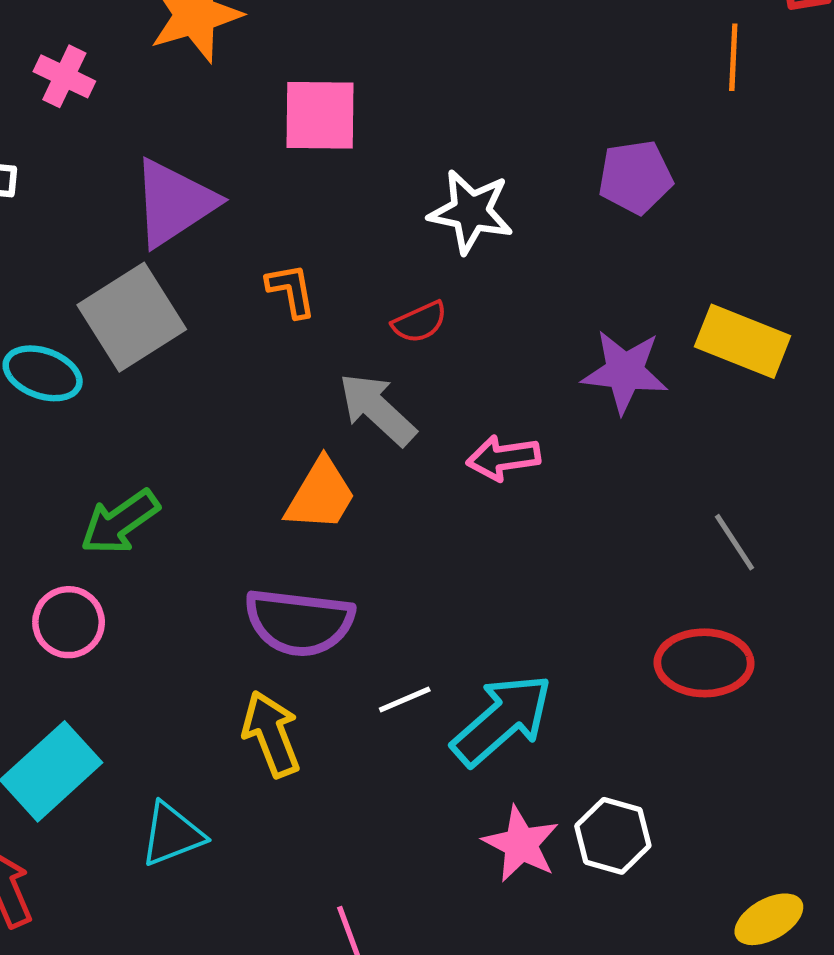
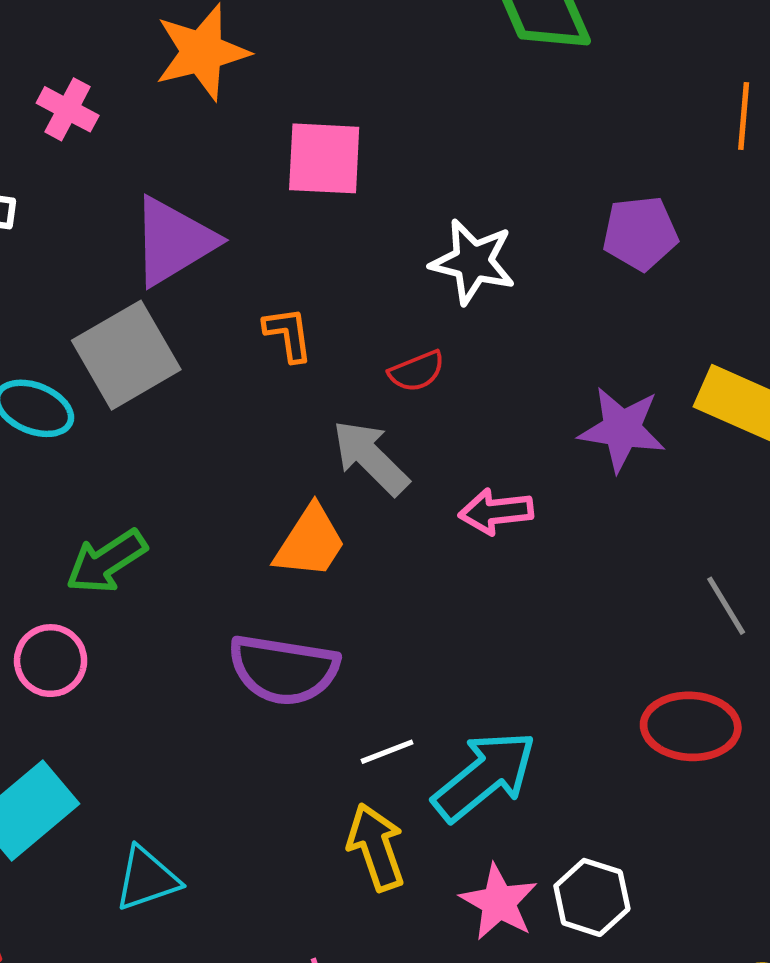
yellow arrow: (271, 734) -> (376, 847), moved

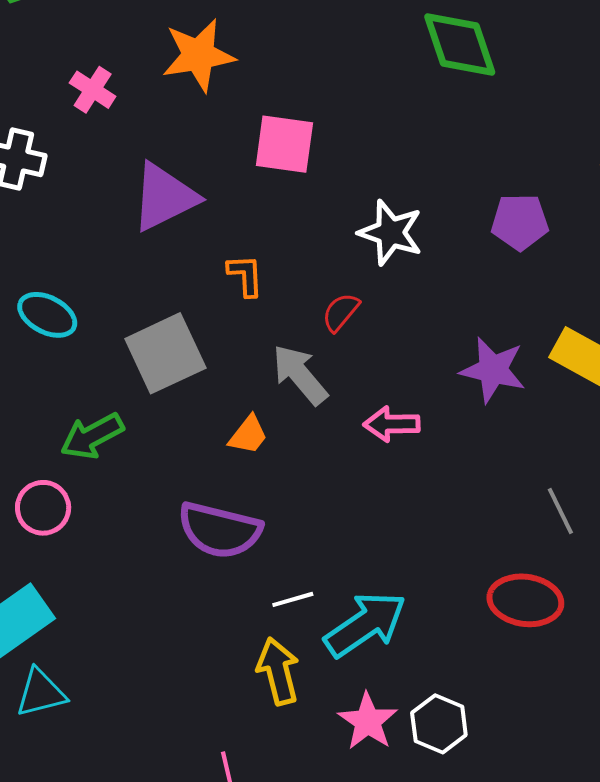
gray square: (126, 355) -> (165, 353), moved
red semicircle: (417, 371) -> (341, 312), turned 147
orange trapezoid: (310, 542) -> (248, 435), size x0.7
cyan triangle: (147, 879) -> (41, 693), moved

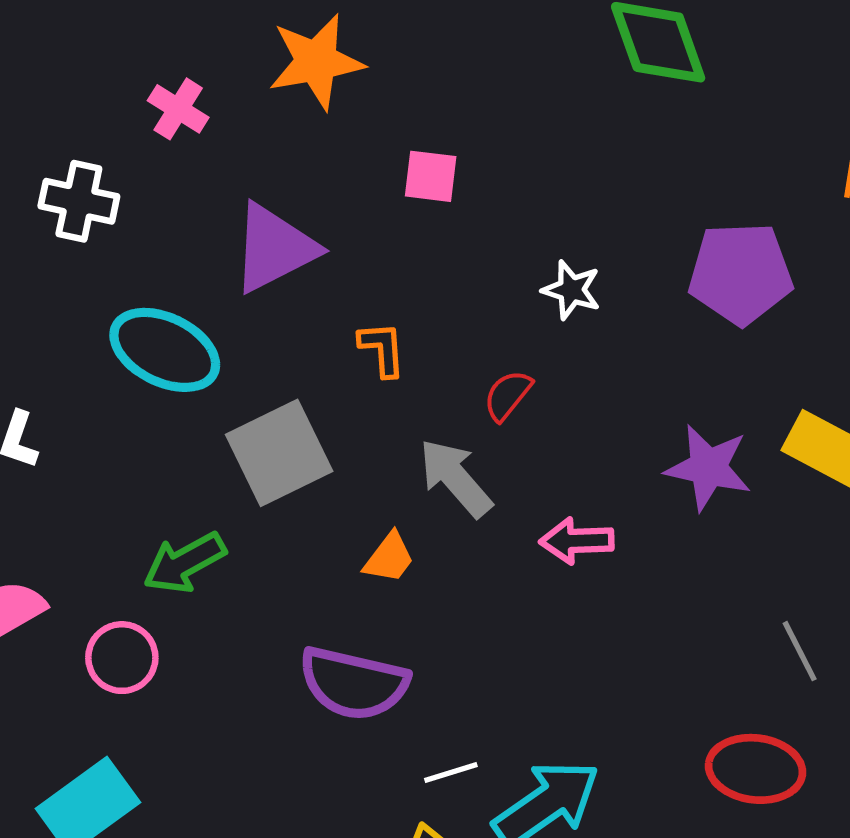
pink square: (284, 144) -> (431, 176), size x0.7
purple pentagon: (520, 222) -> (740, 273), size x1.4
white star: (391, 233) -> (571, 290), size x0.7
cyan ellipse: (47, 315) -> (165, 350), moved, size x1.4

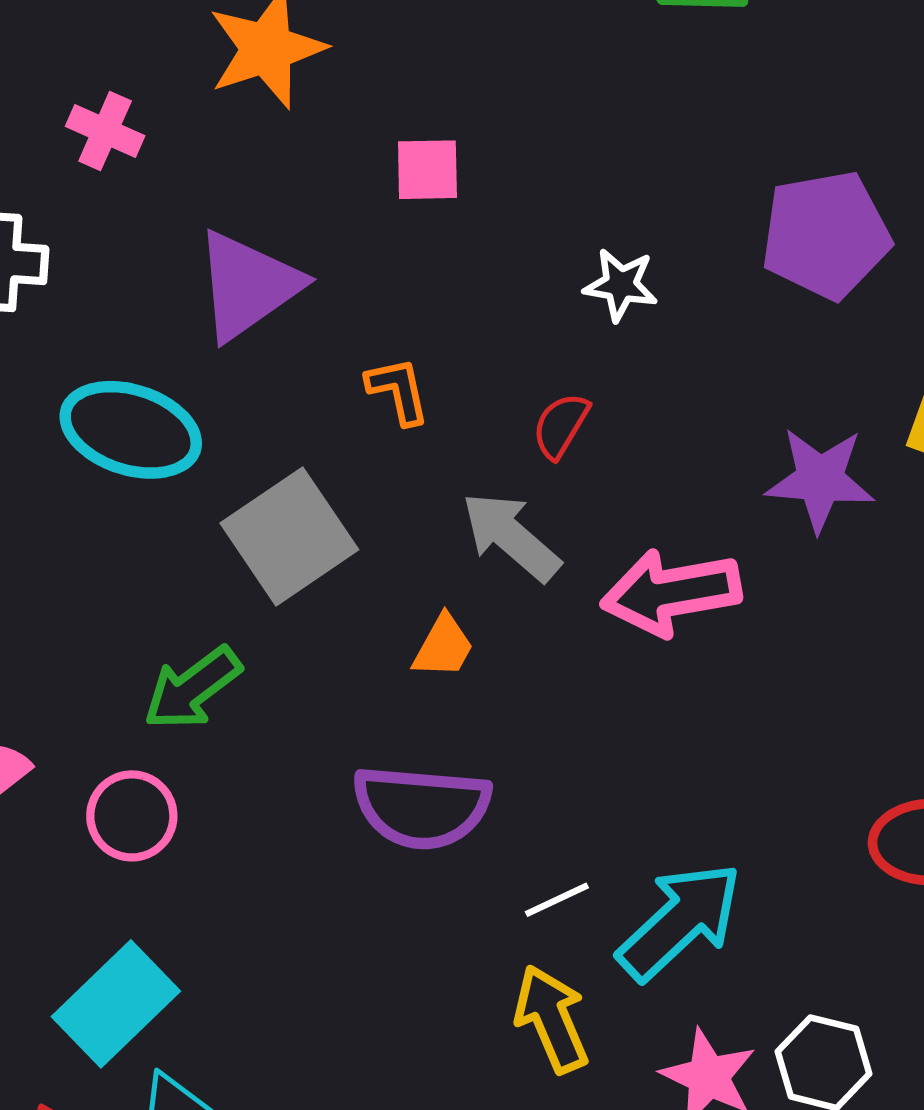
pink arrow: (577, 541) -> (671, 593), size x1.5

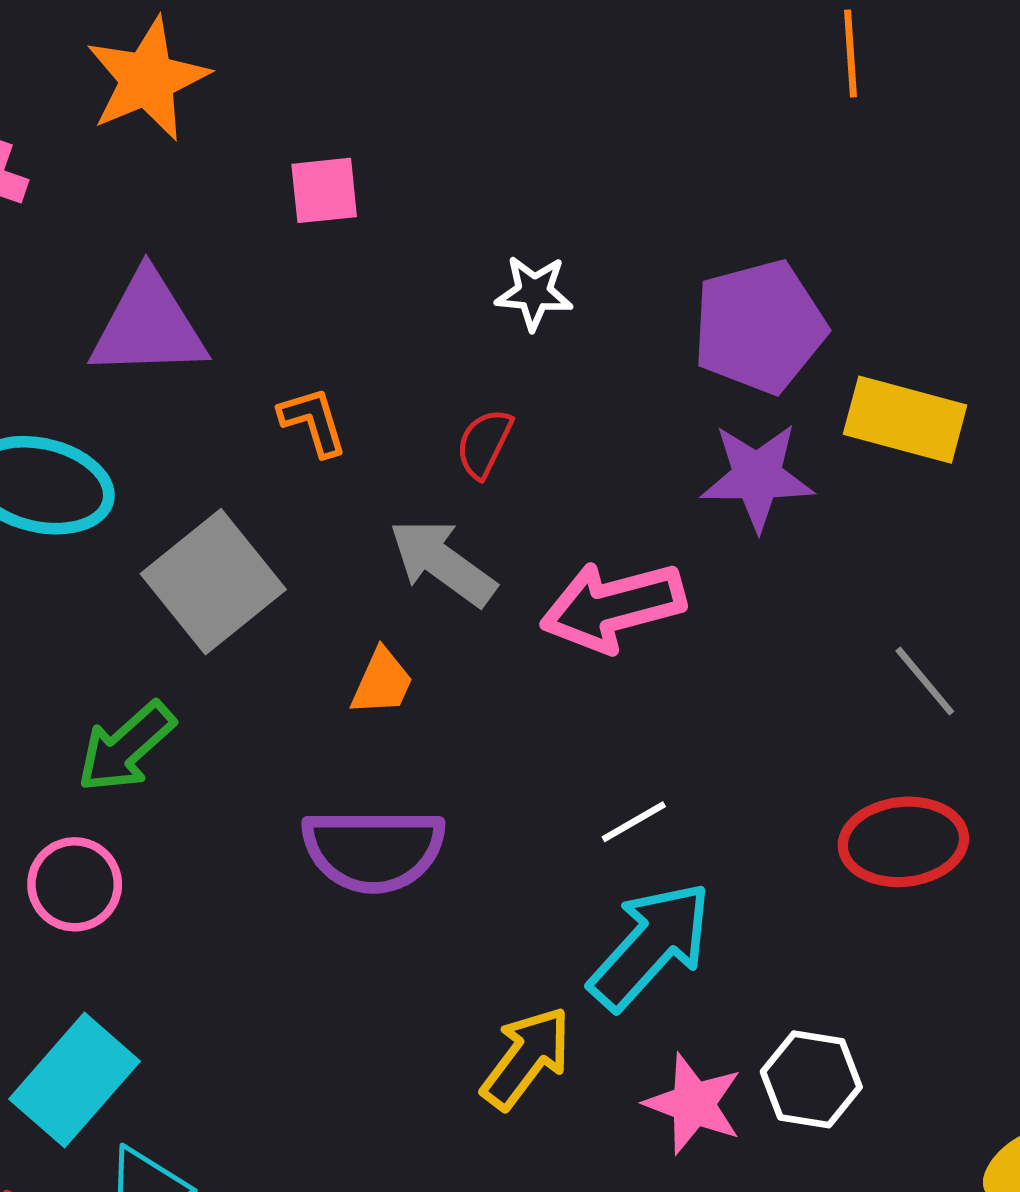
purple pentagon: (826, 235) -> (759, 327), moved
purple triangle: (248, 285) -> (148, 326), turned 38
white line: (557, 900) -> (634, 822), moved
yellow arrow: (551, 1019) -> (526, 1058), turned 65

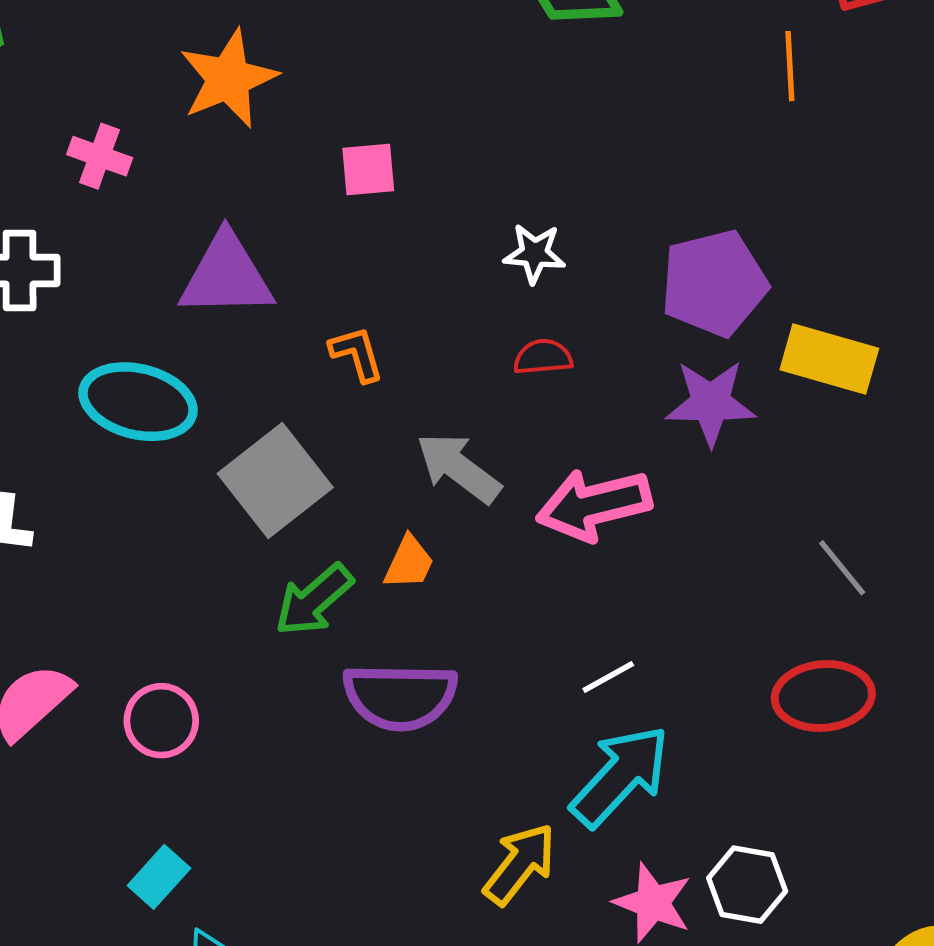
red semicircle: (484, 443) -> (543, 357), moved, turned 58
green arrow: (126, 747) -> (314, 600), moved
cyan rectangle: (74, 1080) -> (159, 877), size x0.6

